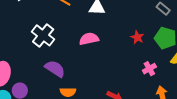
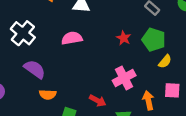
pink cross: (149, 69) -> (124, 78), moved, size x1.5

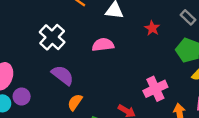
red star: (124, 38) -> (152, 28), moved
orange semicircle: (48, 94) -> (75, 102), turned 119

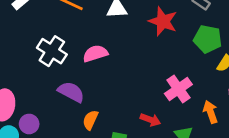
red star: (152, 28) -> (163, 21), size x1.6
pink semicircle: (103, 45) -> (95, 53), moved

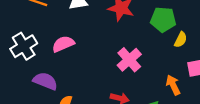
white cross: (52, 51) -> (24, 46), turned 32
pink cross: (178, 89) -> (129, 60), moved

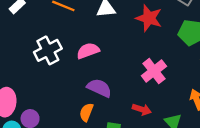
purple semicircle: (45, 81) -> (99, 88), moved

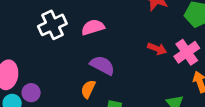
pink cross: (154, 71) -> (187, 52), moved
red arrow: (142, 109) -> (157, 49), moved

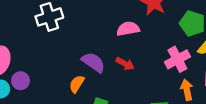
pink semicircle: (93, 27) -> (128, 29), moved
red arrow: (157, 49) -> (125, 64), moved

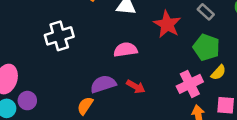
pink semicircle: (128, 29) -> (125, 50), moved
purple semicircle: (93, 62) -> (103, 84), turned -55

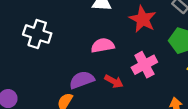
white cross: (59, 36) -> (37, 34), turned 36
pink cross: (190, 84) -> (144, 65), moved

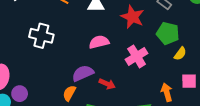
red arrow: (114, 81) -> (107, 84), moved

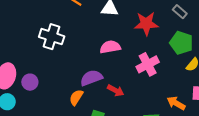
red star: (132, 17) -> (146, 24), turned -30
orange arrow: (167, 92) -> (176, 103), turned -48
purple circle: (20, 94) -> (30, 82), moved

